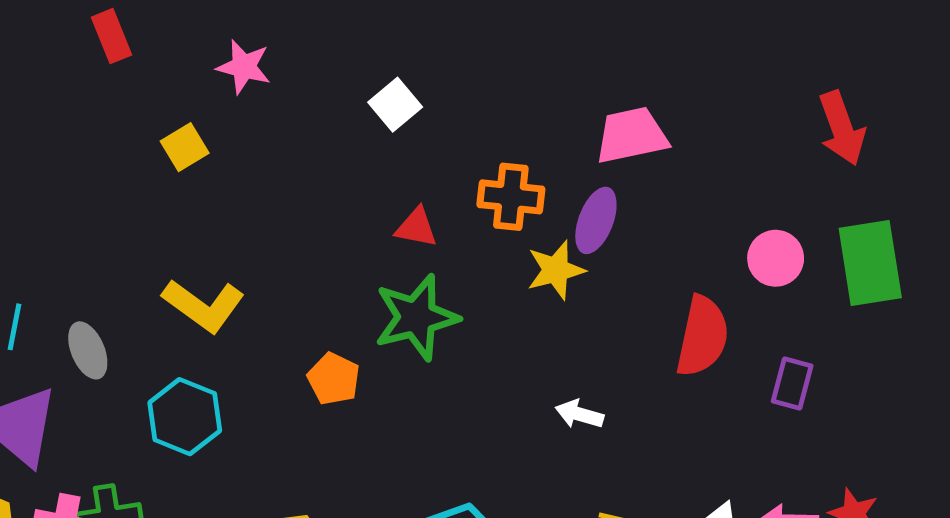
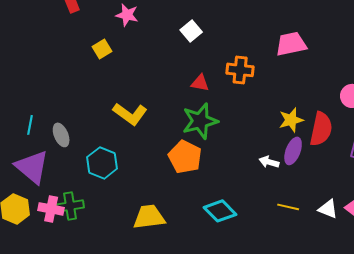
purple ellipse: (596, 220) -> (293, 151), moved
yellow star: (556, 270) -> (291, 120), moved
yellow L-shape: (204, 306) -> (130, 114), moved
orange pentagon: (334, 379) -> (185, 157), moved, size x1.5

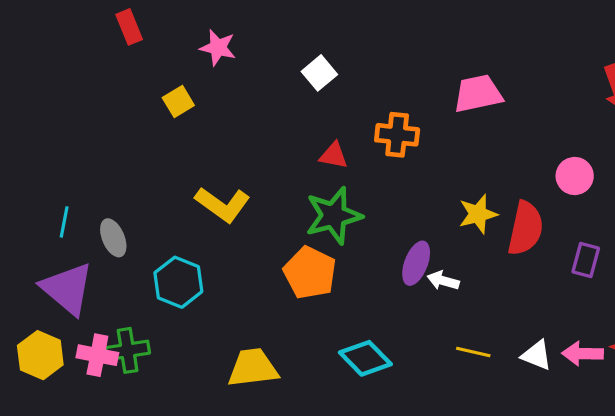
purple ellipse: (293, 151) -> (416, 263), moved

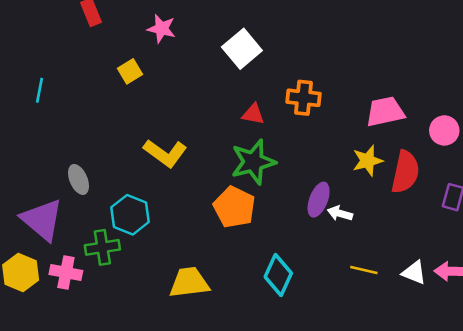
white square: (319, 73) -> (242, 49), size x1.4
pink trapezoid: (478, 94) -> (385, 112), moved
cyan line: (64, 222) -> (40, 90), moved
green cross: (128, 350) -> (102, 247), moved
cyan diamond: (365, 358) -> (278, 275), turned 69

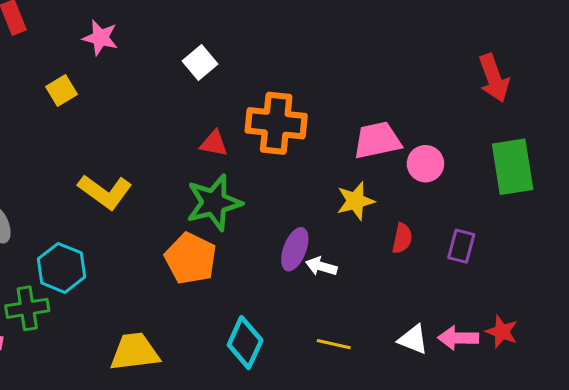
white square: (242, 49) -> (200, 63), size x0.7
orange cross: (304, 98) -> (276, 123), size x1.4
pink circle: (444, 130) -> (425, 164), moved
red semicircle: (405, 172) -> (402, 238), moved, size x0.6
yellow line: (364, 270) -> (334, 344), moved

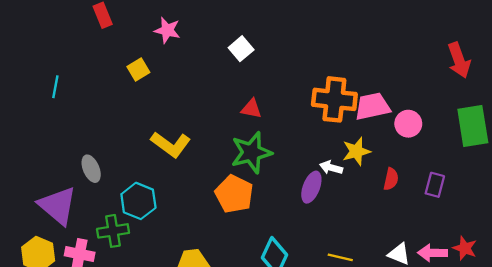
orange cross: (276, 123) -> (334, 99), moved
white arrow: (321, 266) -> (331, 167), moved

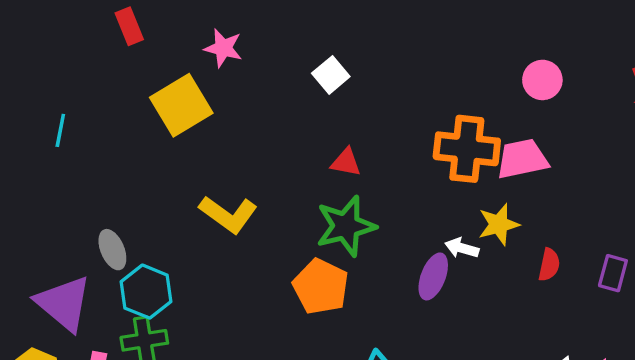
yellow square: (138, 69) -> (181, 105), size x1.8
pink circle: (408, 124) -> (542, 80), moved
cyan hexagon: (138, 201) -> (146, 292), moved

